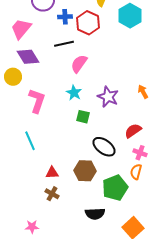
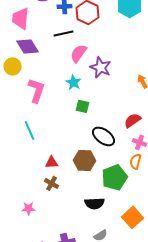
pink trapezoid: (21, 29) -> (20, 18), turned -35
purple star: (108, 97) -> (100, 67), moved
pink star: (32, 227) -> (28, 208), moved

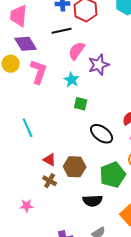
purple star: (100, 67) -> (99, 65), turned 30
pink L-shape: (36, 90) -> (39, 72), moved
brown hexagon: (84, 160) -> (75, 167), moved
red triangle: (52, 162) -> (50, 160), turned 32

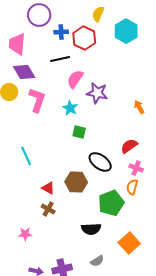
purple star: (99, 65) -> (97, 93), turned 30
brown hexagon: (75, 167) -> (76, 182), moved

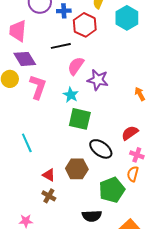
blue cross: (61, 32) -> (64, 11), moved
green square: (79, 132) -> (80, 119), size x1.6

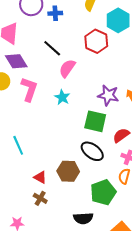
red hexagon: (85, 25) -> (96, 41), moved
black line: (61, 46) -> (52, 48), turned 54
purple star: (98, 80) -> (108, 95), moved
green square: (80, 119) -> (95, 121), moved

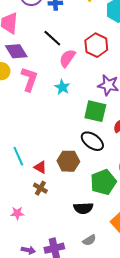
red hexagon: (96, 41) -> (96, 45), moved
cyan line: (18, 145) -> (18, 156), moved

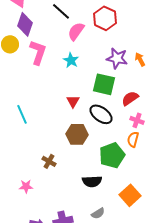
purple diamond: (16, 51) -> (25, 24), turned 50
cyan line: (18, 156) -> (22, 114), moved
red triangle: (40, 167) -> (73, 101), moved, turned 32

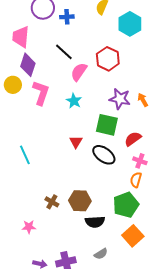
brown hexagon: (77, 134) -> (80, 201), moved
green pentagon: (112, 155) -> (126, 205), moved

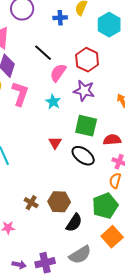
blue cross: (67, 17) -> (60, 18), moved
purple star: (120, 99) -> (84, 91), moved
red semicircle: (133, 139) -> (112, 140), turned 30
black semicircle: (95, 222) -> (74, 223), turned -54
gray semicircle: (101, 254) -> (80, 255), size x1.6

